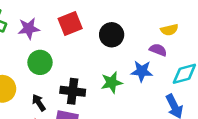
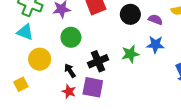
purple semicircle: (158, 50) -> (155, 20), moved
black cross: (73, 91) -> (98, 61), turned -30

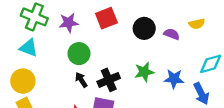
blue star: (155, 45) -> (174, 79), moved
yellow circle: (40, 59) -> (23, 81), moved
black arrow: (70, 71) -> (81, 80), moved

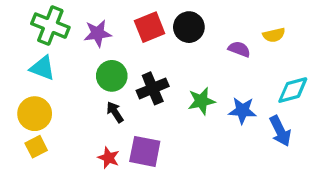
black circle: (144, 28) -> (189, 27), moved
black cross: (109, 80) -> (153, 88), moved

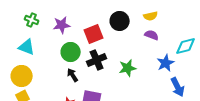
green cross: (50, 26) -> (32, 20), size x0.6
red square: (150, 27) -> (94, 34), moved
yellow semicircle: (274, 35) -> (151, 16), moved
cyan diamond: (293, 90) -> (186, 46), moved
blue star: (242, 111) -> (166, 63), moved, turned -30

